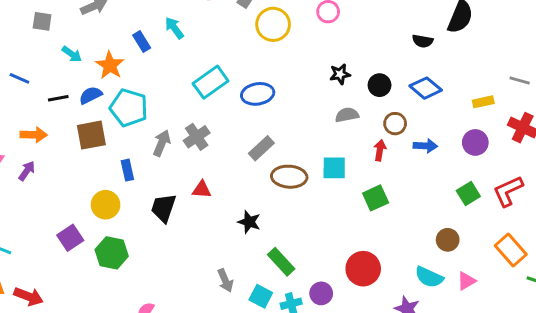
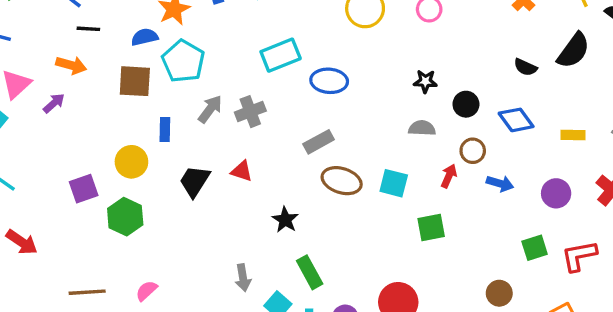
black line: (58, 98) -> (88, 29), moved
yellow rectangle: (483, 102) -> (573, 135), moved

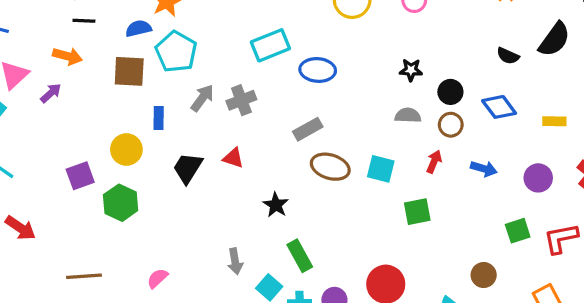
brown circle: (473, 151) -> (451, 125), moved
pink semicircle: (146, 291) -> (157, 278), moved

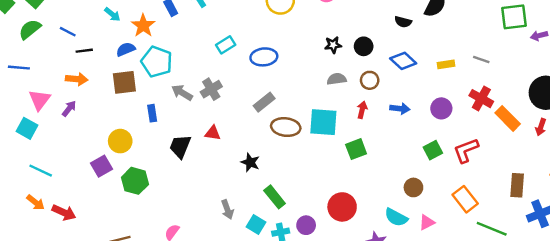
cyan rectangle: (270, 45) -> (226, 45), size x0.7
black circle: (450, 92) -> (364, 46), moved
gray arrow: (202, 98) -> (182, 93), turned -85
yellow circle: (126, 150) -> (120, 141), moved
cyan square: (381, 169) -> (323, 122), size x1.4

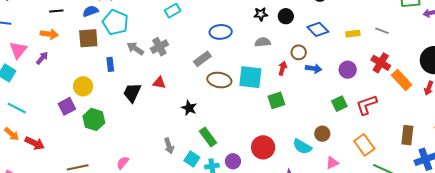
blue ellipse: (264, 57) -> (221, 32), moved
brown circle: (370, 80) -> (299, 52), moved
cyan semicircle: (396, 217) -> (302, 147), moved

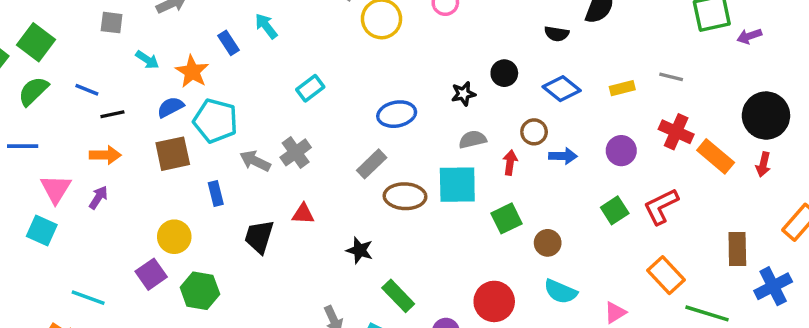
black star: (261, 14) -> (463, 94), moved
gray semicircle: (263, 42) -> (473, 139), moved
cyan line: (17, 108) -> (88, 298), moved
brown circle: (322, 134) -> (548, 243), moved

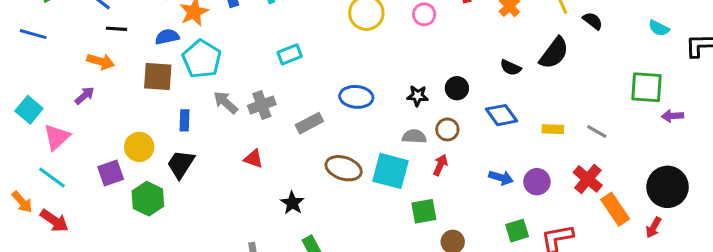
brown circle: (534, 132) -> (447, 129), moved
blue arrow: (563, 156) -> (501, 178), moved
gray rectangle: (372, 164) -> (309, 123), moved
pink triangle: (56, 189) -> (57, 137), moved
black trapezoid: (259, 237) -> (181, 164), moved

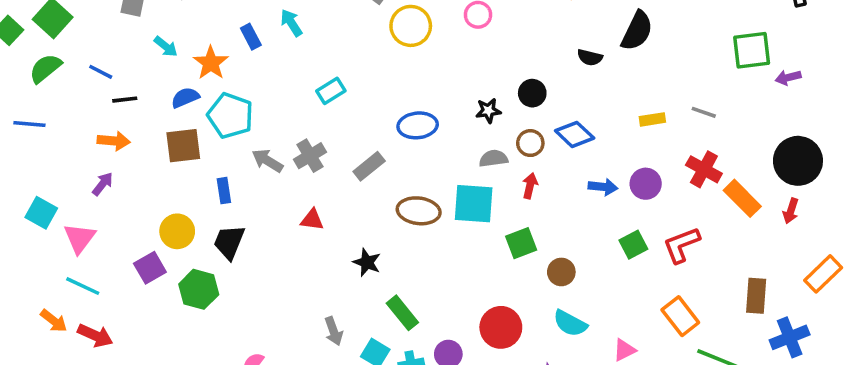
blue diamond: (502, 115) -> (575, 134), moved

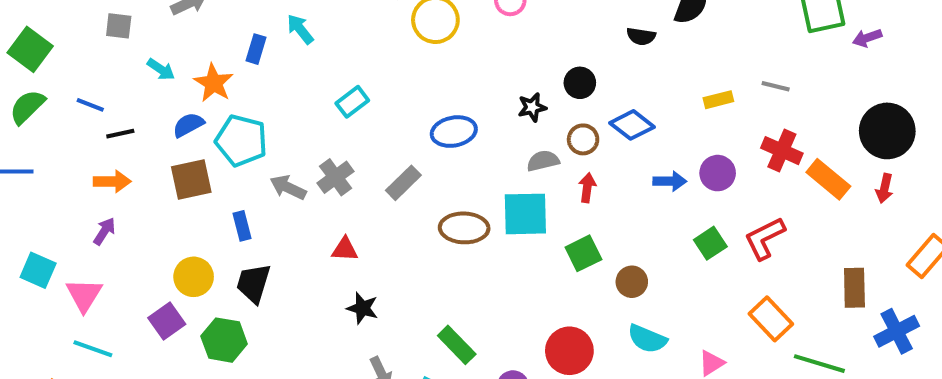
blue rectangle: (251, 37) -> (256, 49), turned 50
black star: (367, 262) -> (362, 308), moved

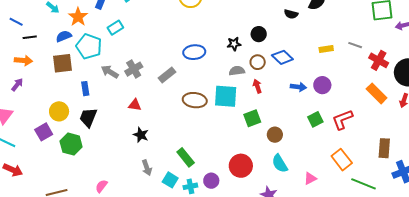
cyan rectangle: (352, 102) -> (115, 28), moved
red cross: (782, 151) -> (379, 60), moved
red arrow: (587, 188) -> (257, 86), turned -32
cyan semicircle: (647, 339) -> (280, 163), turned 30

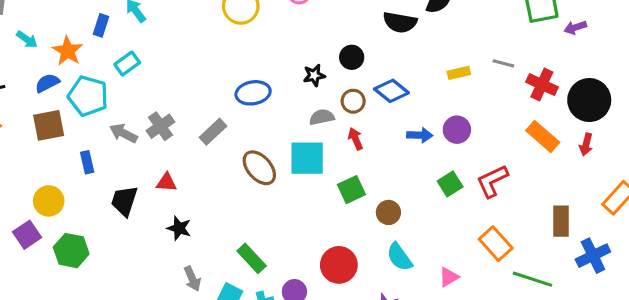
black semicircle: (291, 14) -> (400, 22), size x1.5
brown ellipse: (195, 100) -> (259, 168), turned 45
black trapezoid: (88, 117) -> (124, 201), moved

